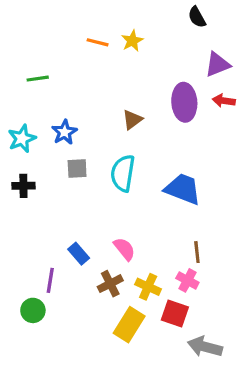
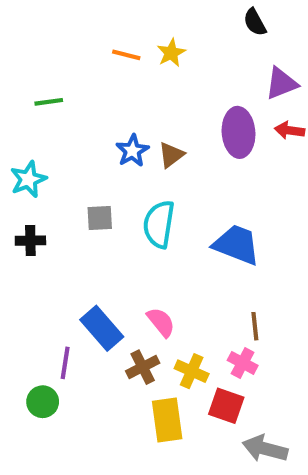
blue star: (64, 132) -> (132, 151), moved
blue rectangle: (79, 254) -> (102, 328), size x1.5
yellow rectangle: (129, 325) -> (167, 420), turned -40

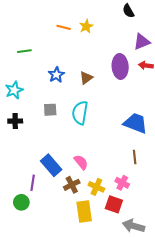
blue star: (132, 151) -> (56, 75), moved
blue trapezoid: (236, 245) -> (136, 123), moved
brown line: (255, 326) -> (135, 157), moved

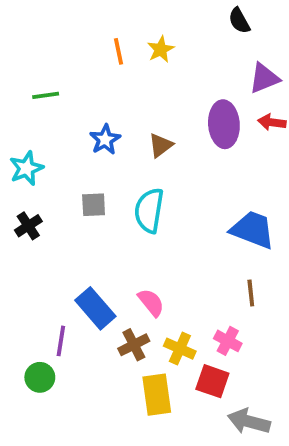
orange line: (64, 27) -> (118, 51), turned 64
black cross: (15, 121) -> (28, 226), turned -32

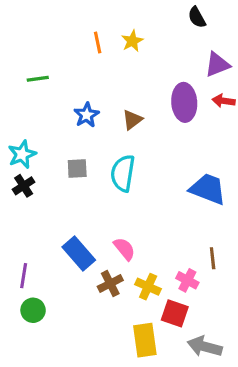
cyan star: (26, 168) -> (22, 154), moved
brown line: (251, 293) -> (213, 258), moved
purple line: (61, 341) -> (24, 276), moved
yellow rectangle: (157, 395) -> (145, 340), moved

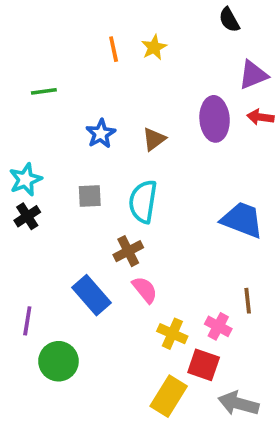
brown cross: (110, 283) -> (128, 251), moved
green circle: (33, 310) -> (58, 361), moved, size x1.4
yellow rectangle: (145, 340) -> (169, 396), turned 40

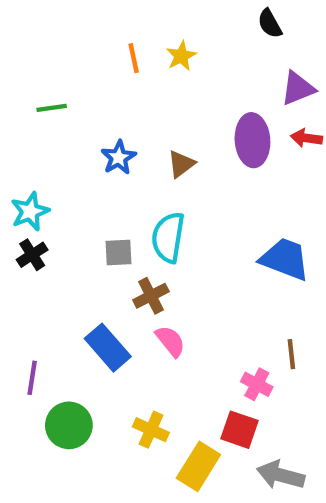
gray square: (90, 196) -> (119, 253), moved
yellow cross: (172, 334) -> (151, 430), moved

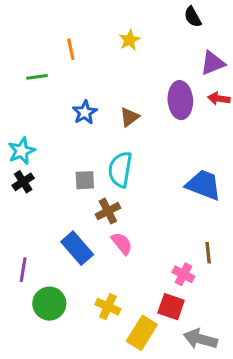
orange line: (134, 58) -> (71, 49), moved

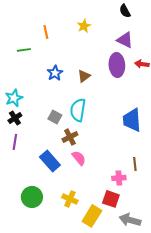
purple triangle: (213, 63) -> (125, 40), moved, turned 48
gray square: (85, 180) -> (55, 117), turned 32
blue trapezoid: (203, 185) -> (132, 120), turned -115
purple line: (23, 270) -> (15, 142), moved
pink cross: (183, 274) -> (119, 178), turned -32

